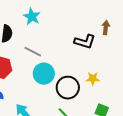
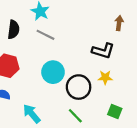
black L-shape: (85, 42) -> (103, 51), moved
gray line: (33, 52) -> (46, 35), moved

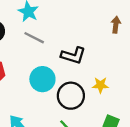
black L-shape: (103, 51) -> (73, 55), moved

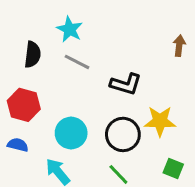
cyan circle: (42, 79) -> (71, 133), moved
yellow star: (100, 85) -> (160, 121), size x1.5

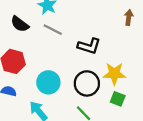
black semicircle: (33, 55) -> (20, 24), turned 120
green square: (173, 169) -> (118, 99), moved

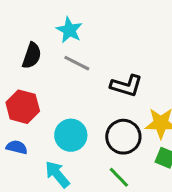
black semicircle: (20, 24) -> (32, 56), turned -108

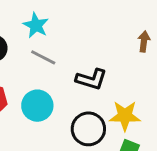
cyan circle: (71, 135) -> (37, 106), moved

